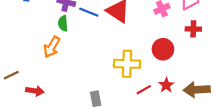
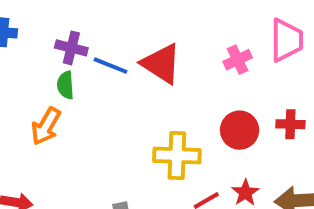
red cross: (193, 29) -> (290, 124), moved

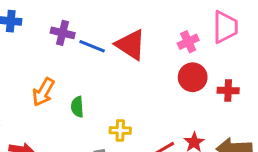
green semicircle: (65, 85) -> (77, 107), moved
red circle: (240, 130) -> (193, 77), moved
yellow cross: (177, 156) -> (120, 130), moved, size x0.6

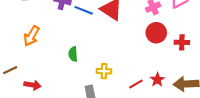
orange arrow: (43, 92) -> (31, 36), moved

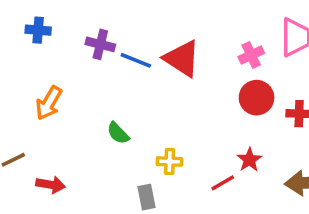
green semicircle: (73, 54) -> (118, 133), turned -40
red star: (157, 80) -> (249, 160), moved

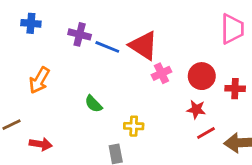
pink cross: (251, 55) -> (161, 73), moved
red star: (249, 160) -> (196, 109), moved, turned -30
red line: (223, 183) -> (206, 133), moved

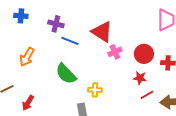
blue line: (107, 47) -> (70, 41), moved
green semicircle: (93, 104) -> (66, 74), size x1.6
red arrow: (41, 144) -> (28, 103), turned 112

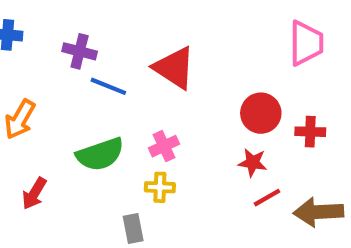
pink cross: (115, 52) -> (164, 146), moved
green semicircle: (66, 74) -> (100, 154), turned -65
red arrow: (28, 103) -> (34, 193), moved

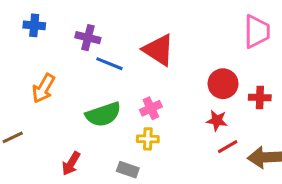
red arrow: (34, 193) -> (71, 163), moved
gray rectangle: (133, 228) -> (128, 170), turned -60

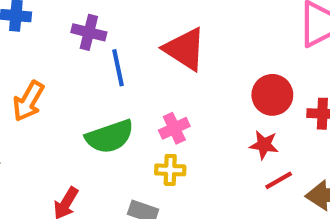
blue line: (109, 64) -> (118, 68), turned 56

